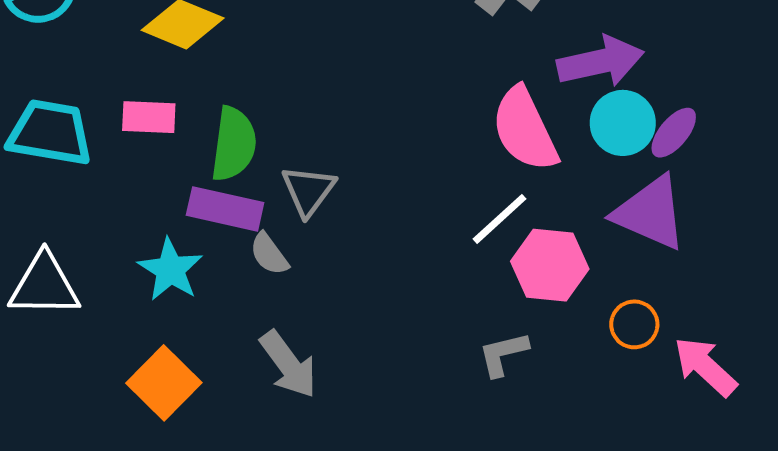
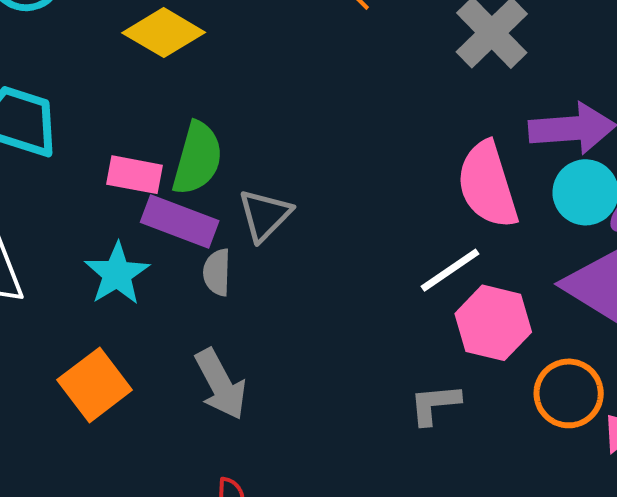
pink rectangle: (149, 117) -> (134, 175), moved
gray semicircle: (269, 254) -> (217, 272), turned 30
orange circle: (634, 324) -> (569, 393), size x1.4

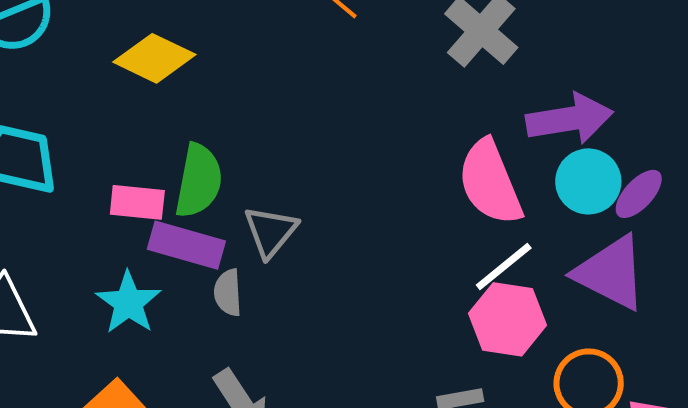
white line: (450, 270) -> (504, 266), moved

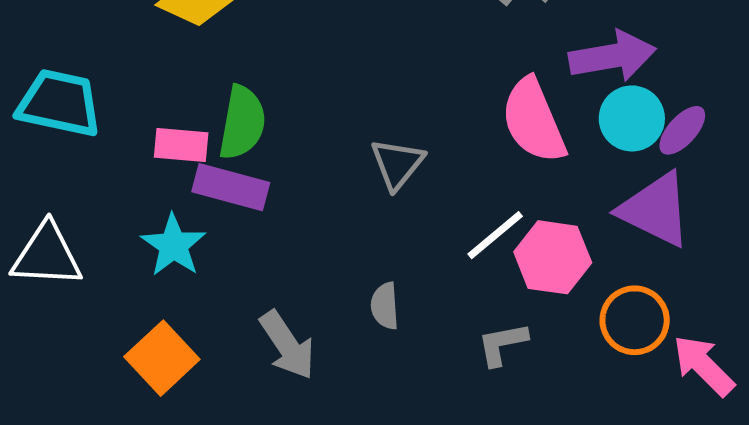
gray triangle: (271, 231) -> (397, 164), moved
white line: (504, 266) -> (495, 235), moved
gray semicircle: (228, 293) -> (385, 306), moved

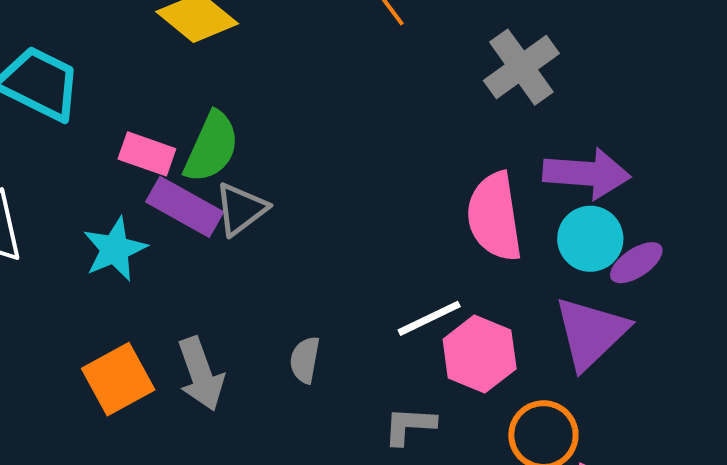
gray triangle: (397, 164) -> (241, 209), moved
purple triangle: (655, 210) -> (591, 333), turned 36
orange square: (162, 358) -> (118, 379), moved

